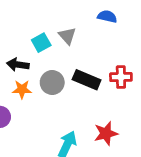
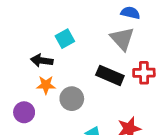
gray triangle: (67, 36) -> (122, 39), moved, size x1.4
gray circle: (52, 83) -> (72, 99), moved

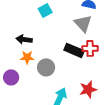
cyan square: (65, 39) -> (45, 10), moved
red cross: (144, 73) -> (90, 48), moved

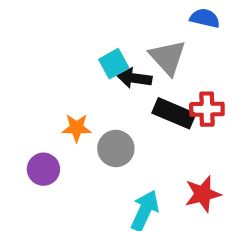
cyan square: (45, 10) -> (114, 64), moved
gray triangle: (83, 23) -> (168, 57), moved
black arrow: (24, 39) -> (135, 78), moved

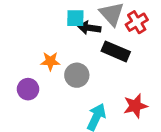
cyan square: (114, 64) -> (75, 18), turned 30
red cross: (207, 109) -> (137, 22), moved, turned -30

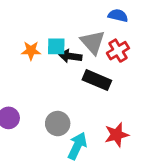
orange star: (50, 61) -> (31, 51), moved
gray circle: (77, 75) -> (58, 124), moved

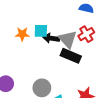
gray triangle: (93, 42) -> (68, 39), moved

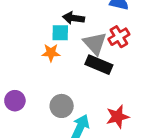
orange star: (22, 34) -> (51, 53), moved
black arrow: (51, 38) -> (74, 18), moved

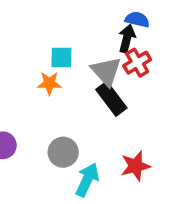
black arrow: (74, 18) -> (127, 38), moved, turned 96
black rectangle: (99, 65) -> (111, 99), turned 30

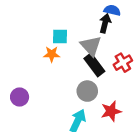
red cross: (137, 63) -> (123, 63), moved
gray circle: (63, 152) -> (87, 91), moved

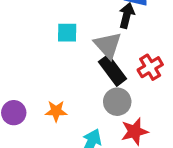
orange star: (52, 54) -> (56, 111), moved
gray circle: (87, 91) -> (117, 102), moved

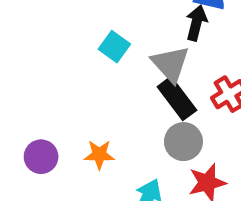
cyan square: (67, 33) -> (114, 47), turned 35

